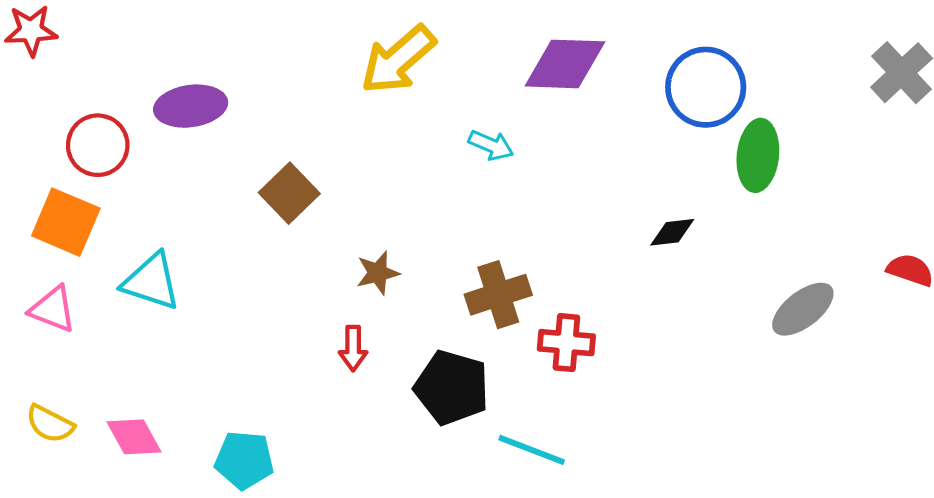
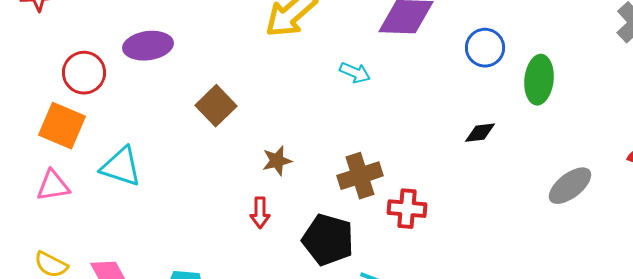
blue circle: (706, 87) -> (485, 48), moved, size x0.7
pink triangle: (53, 309) -> (53, 186), turned -30

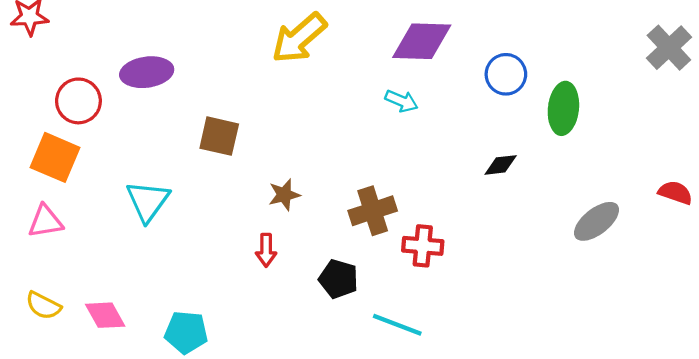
cyan arrow: (355, 73) -> (401, 101), moved
brown square: (216, 106) -> (219, 136), turned -33
cyan triangle: (121, 167) -> (148, 201), moved, turned 48
black pentagon: (328, 240) -> (339, 279), size x0.7

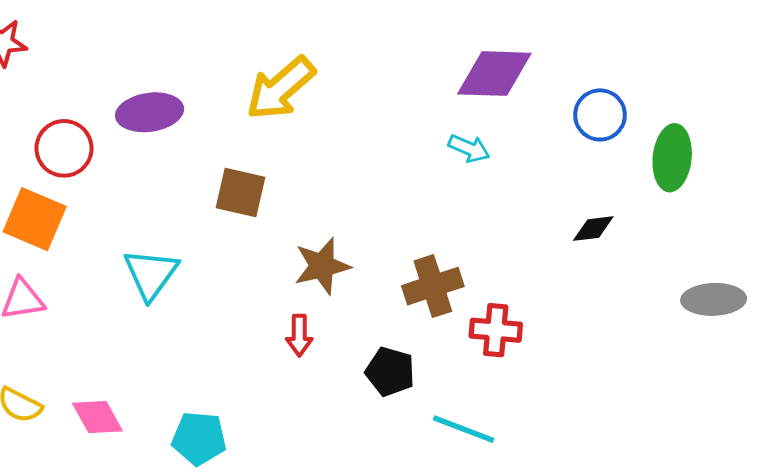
yellow arrow: (299, 38) -> (281, 88), moved
brown star: (284, 195) -> (322, 266), size x1.4
gray ellipse: (597, 221) -> (714, 299), turned 36

